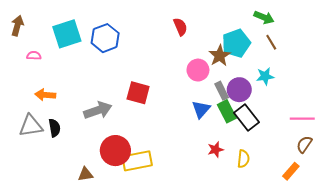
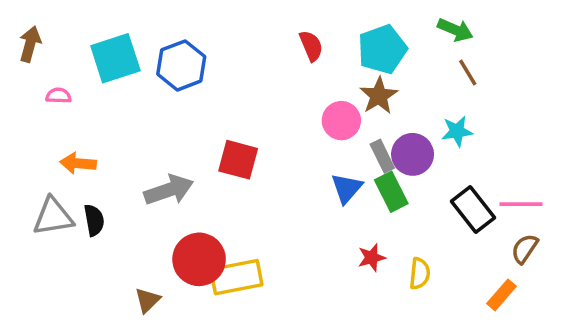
cyan pentagon: (236, 43) -> (382, 49), moved
black rectangle: (246, 118) -> (473, 210), moved
brown triangle: (85, 174) -> (147, 300), turned -35

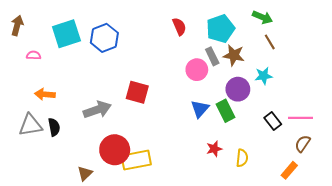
brown star: (379, 96) -> (234, 55), moved, turned -30
gray rectangle: (382, 156) -> (212, 56), moved
black rectangle: (473, 210) -> (273, 121), size x0.7

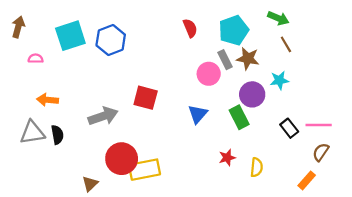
blue triangle: (200, 109) -> (198, 114), moved

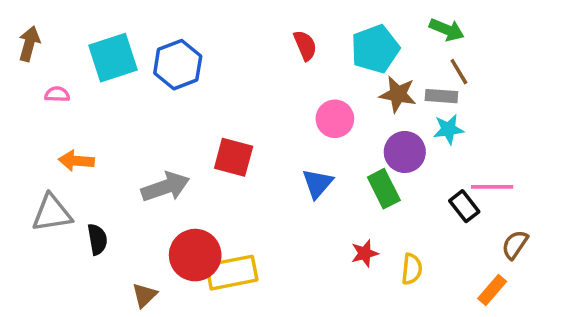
gray rectangle: (225, 60) -> (441, 96), moved, turned -60
pink line: (319, 125) -> (492, 187), moved
black semicircle: (57, 135) -> (97, 239), moved

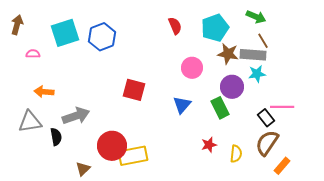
gray rectangle: (441, 96) -> (253, 55), size x1.4
gray arrow: (165, 187) -> (76, 116), moved
brown semicircle: (515, 245) -> (267, 143), moved, size x1.5

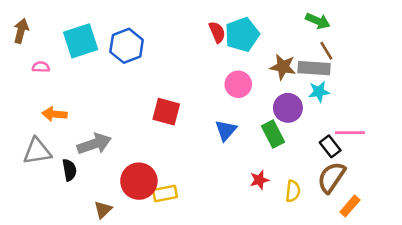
cyan pentagon: (215, 28) -> (242, 35), moved
yellow rectangle: (133, 156) -> (165, 194), size x0.7

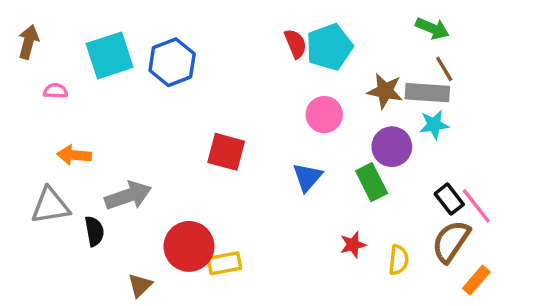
pink line: (350, 133) -> (476, 206), moved, turned 52

